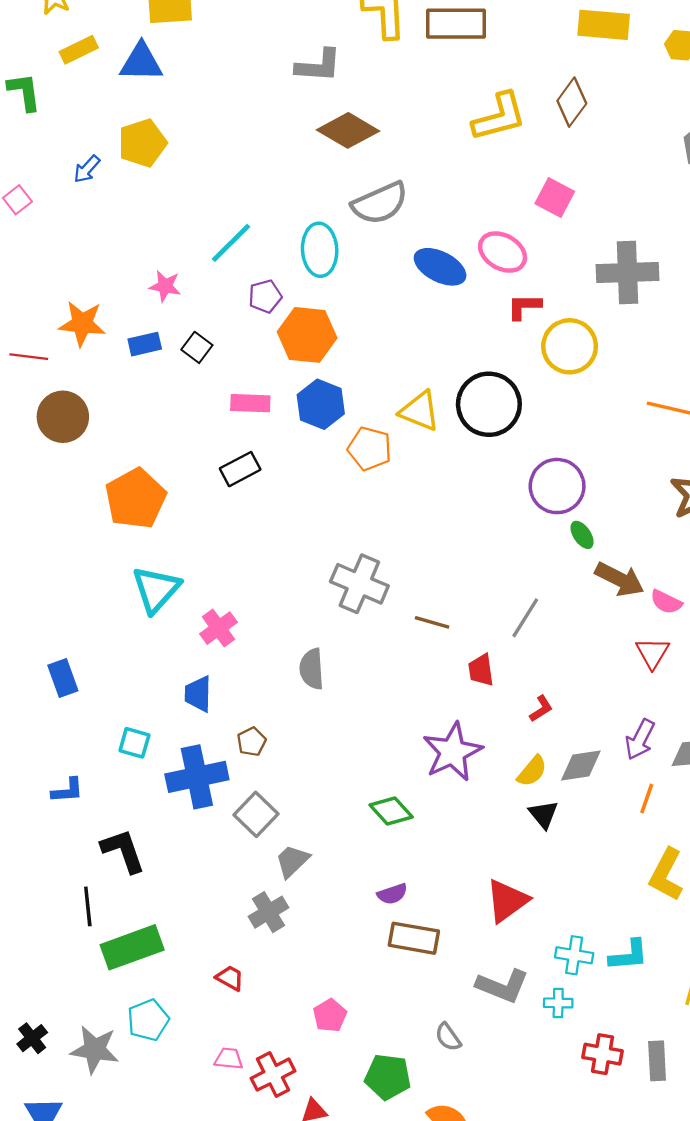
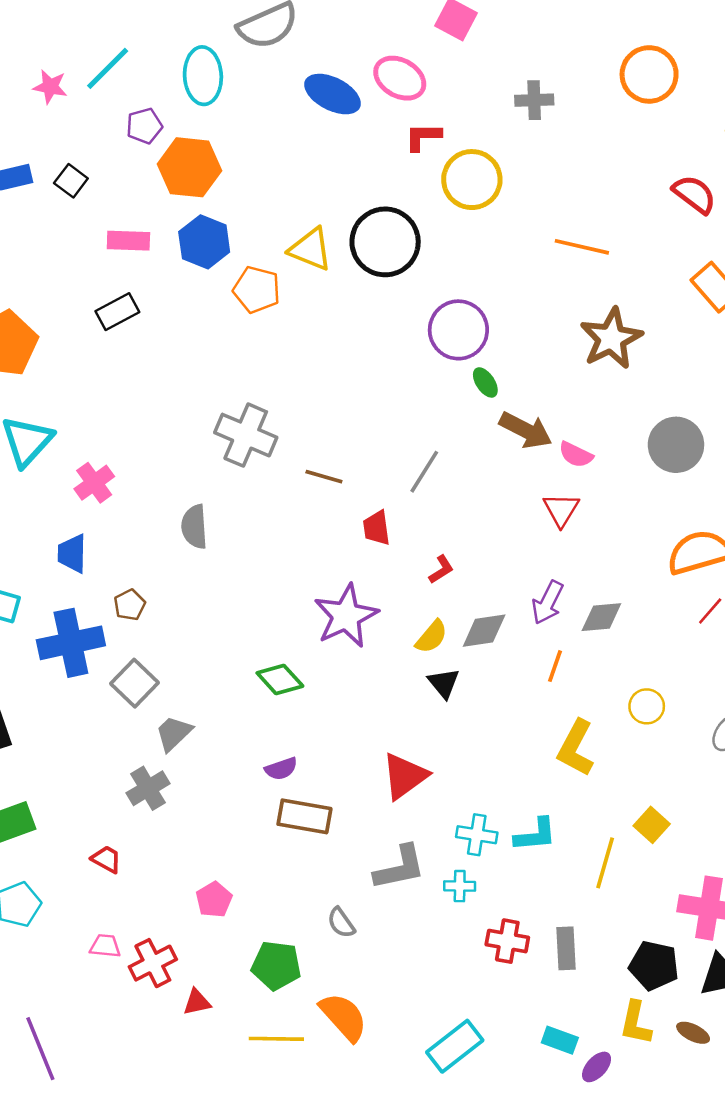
gray cross: (628, 272) -> (534, 100), size x0.6
pink star: (165, 286) -> (50, 87), moved
gray L-shape: (503, 986) -> (400, 868), turned -34

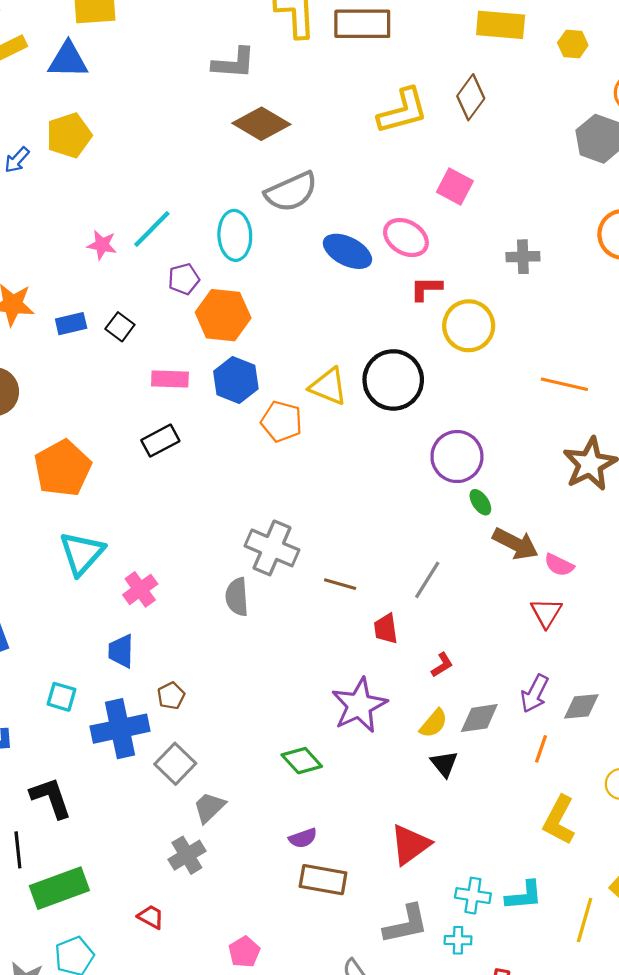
gray semicircle: (194, 527) -> (237, 597), moved

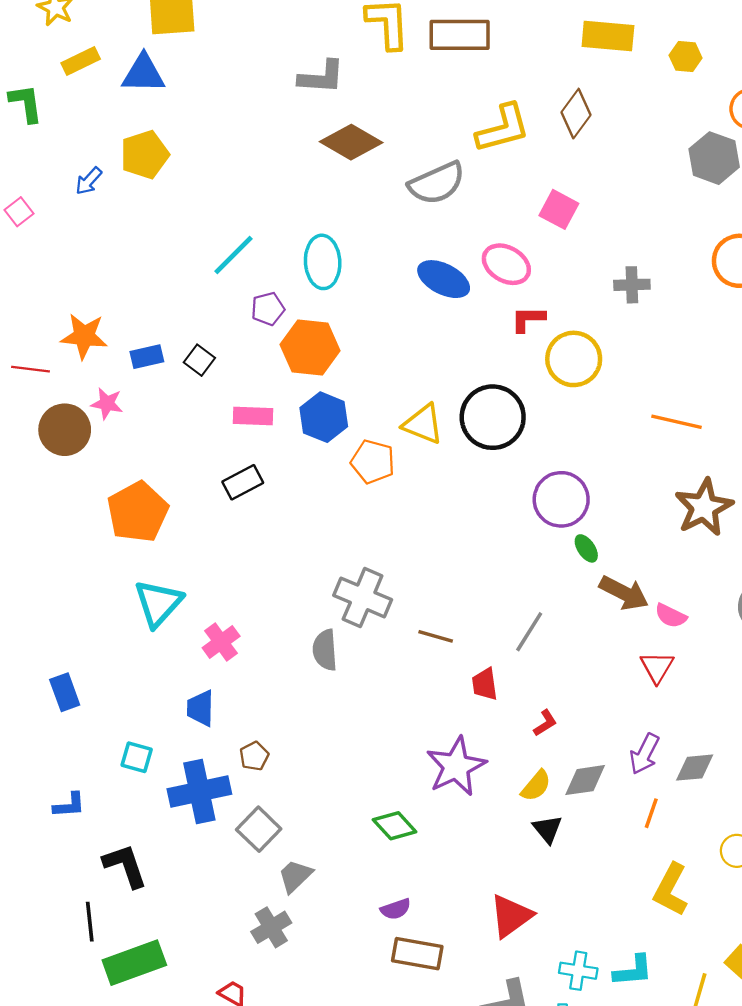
gray semicircle: (291, 192) -> (437, 183), moved
pink star: (102, 245) -> (107, 403), moved

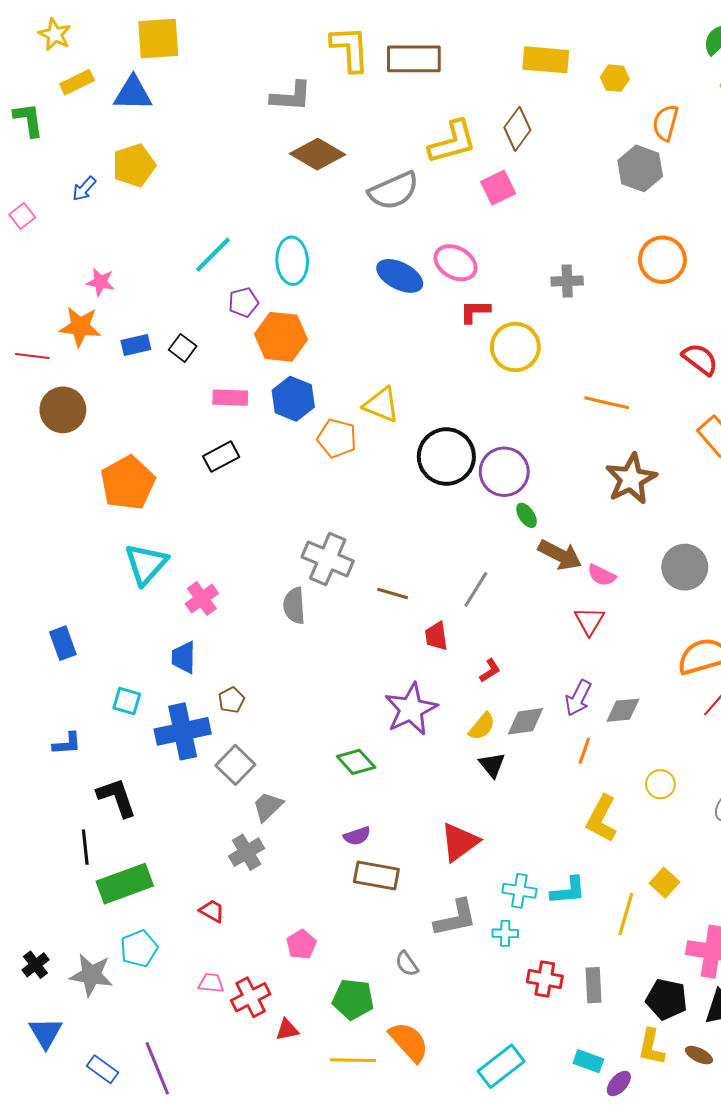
pink square: (559, 209) -> (498, 188), moved, turned 36
pink star: (107, 403) -> (100, 282), moved
black circle: (493, 417) -> (446, 457), moved

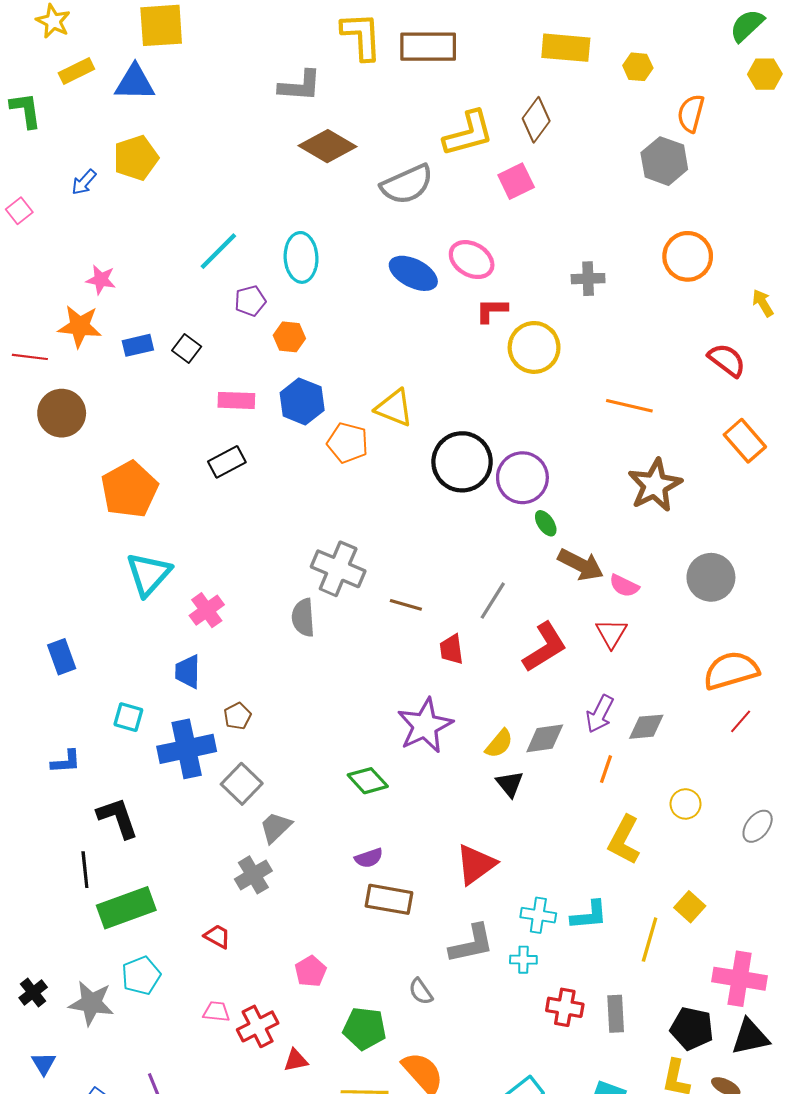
orange hexagon: (281, 337) -> (289, 337), size x0.6
red L-shape: (490, 671) -> (545, 647), moved, size x2.0
blue triangle: (46, 1033) -> (44, 1063), size x0.7

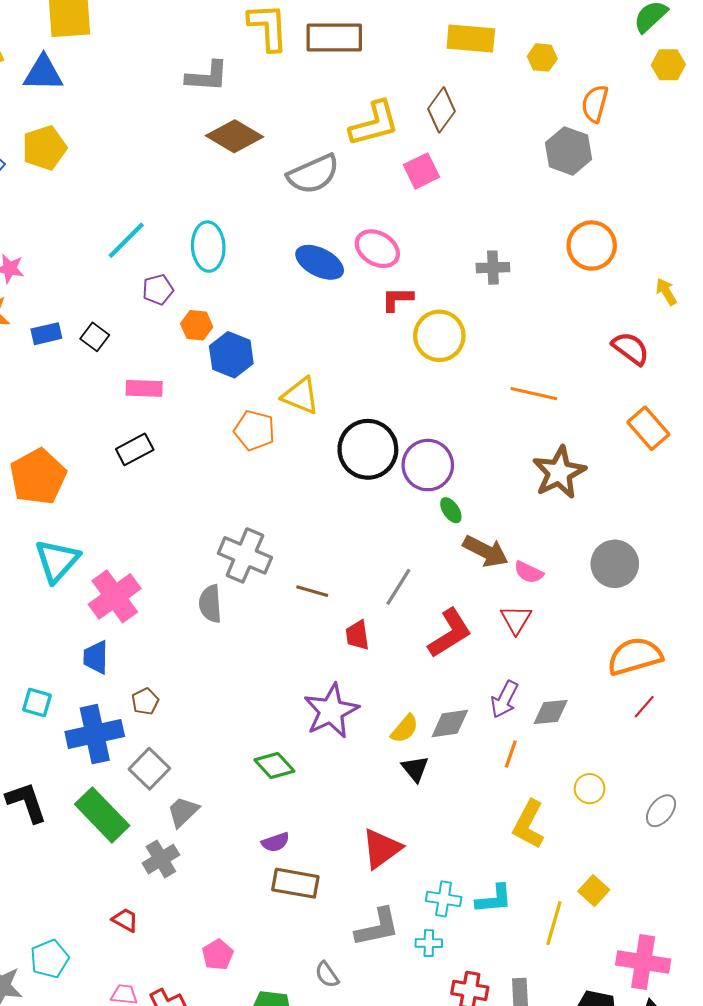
blue hexagon: (302, 401) -> (231, 355), moved
pink cross: (207, 610) -> (115, 596), size x1.5
green rectangle: (126, 908) -> (102, 815), moved, turned 66

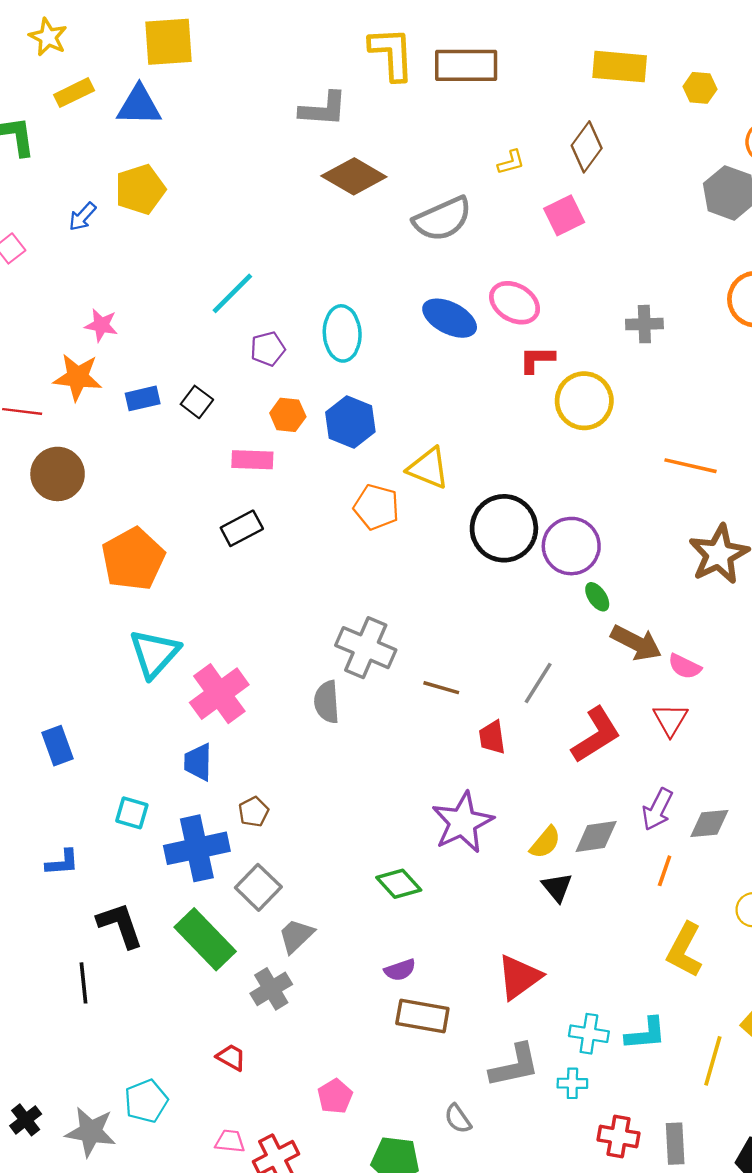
yellow L-shape: (374, 124) -> (511, 162), size x0.5
cyan ellipse: (208, 247) -> (342, 333), moved
orange hexagon: (197, 325) -> (288, 415), moved

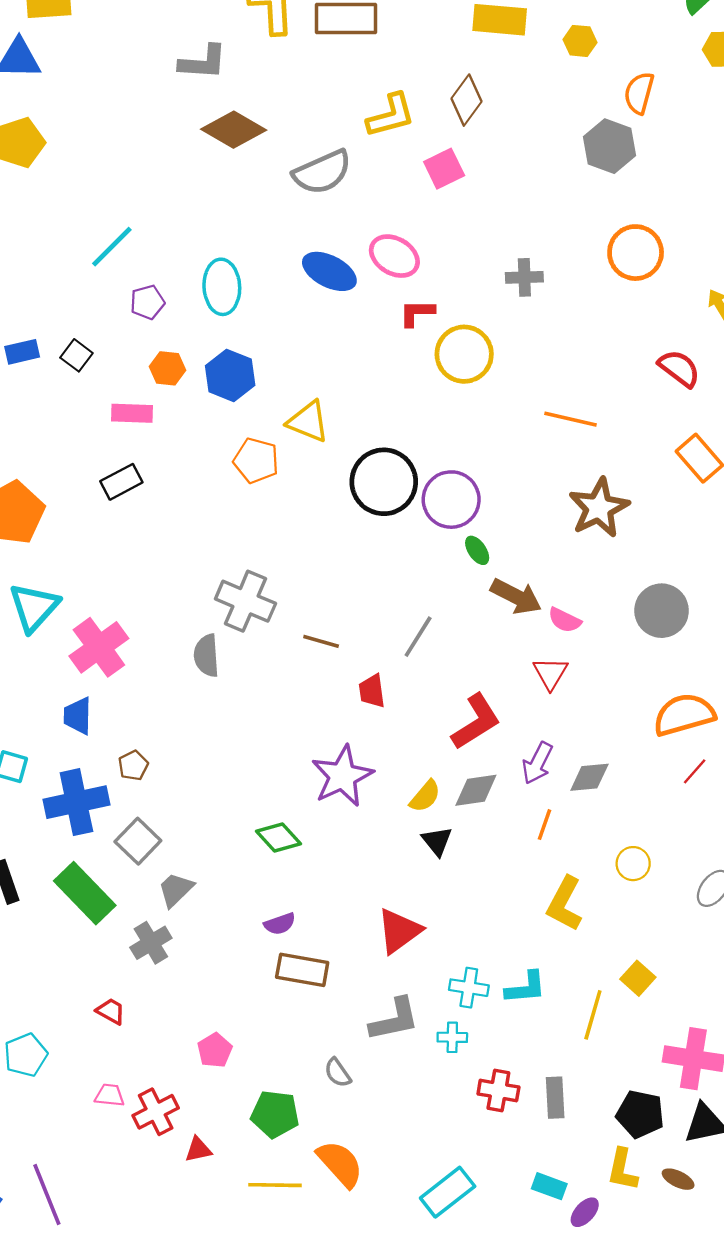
yellow L-shape: (511, 162) -> (391, 115), size x1.8
red L-shape: (596, 735) -> (476, 722), moved

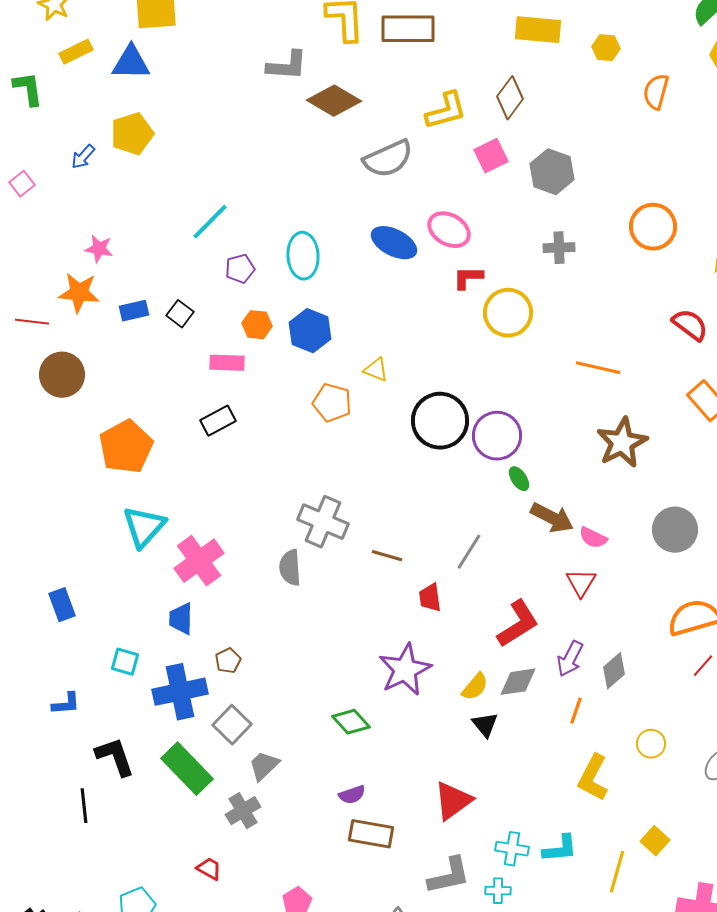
brown diamond: (234, 130) -> (334, 101), moved
gray hexagon: (610, 146) -> (552, 172), moved
yellow triangle: (308, 422) -> (376, 370), size x0.7
gray diamond: (589, 777) -> (614, 671), turned -36

